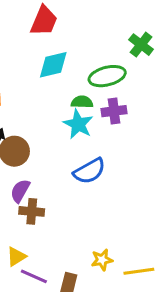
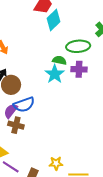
cyan diamond: (53, 65) -> (53, 20), moved, turned -40
blue semicircle: (89, 171) -> (24, 105), moved

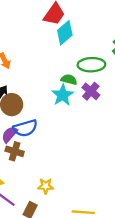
purple cross: (79, 69) -> (91, 91), turned 35
yellow star: (56, 163) -> (46, 186), moved

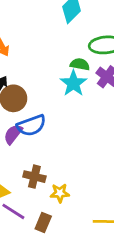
brown cross: (15, 151) -> (34, 177), moved

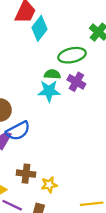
cyan star: (73, 83) -> (49, 91), turned -30

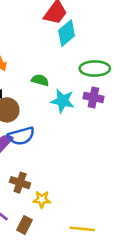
green semicircle: (52, 74) -> (40, 80), moved
purple cross: (76, 82) -> (93, 97), turned -30

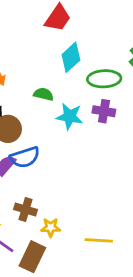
cyan diamond: (67, 33) -> (71, 57), moved
brown rectangle: (25, 225) -> (32, 257), size x1.5
yellow line: (82, 229) -> (99, 240), moved

